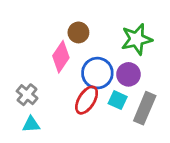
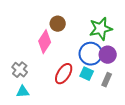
blue circle: (97, 73) -> (91, 54), moved
purple circle: (128, 74) -> (108, 55), moved
gray rectangle: (145, 108) -> (107, 80), size x0.6

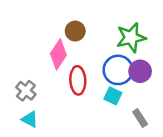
red ellipse: (64, 74) -> (78, 80), moved, turned -35
gray rectangle: (107, 80) -> (140, 118), moved, turned -56
cyan triangle: (23, 92) -> (30, 119), turned 32

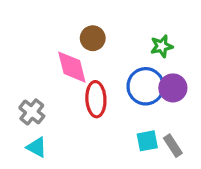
green star: (131, 38) -> (162, 46), size x0.6
pink diamond: (58, 54) -> (72, 67), turned -48
cyan square: (113, 96) -> (147, 141), moved, turned -36

